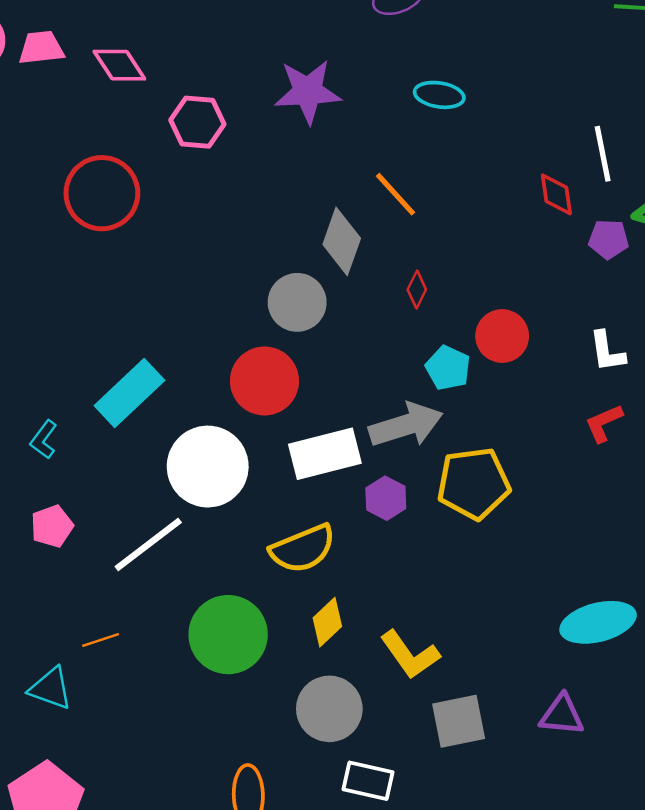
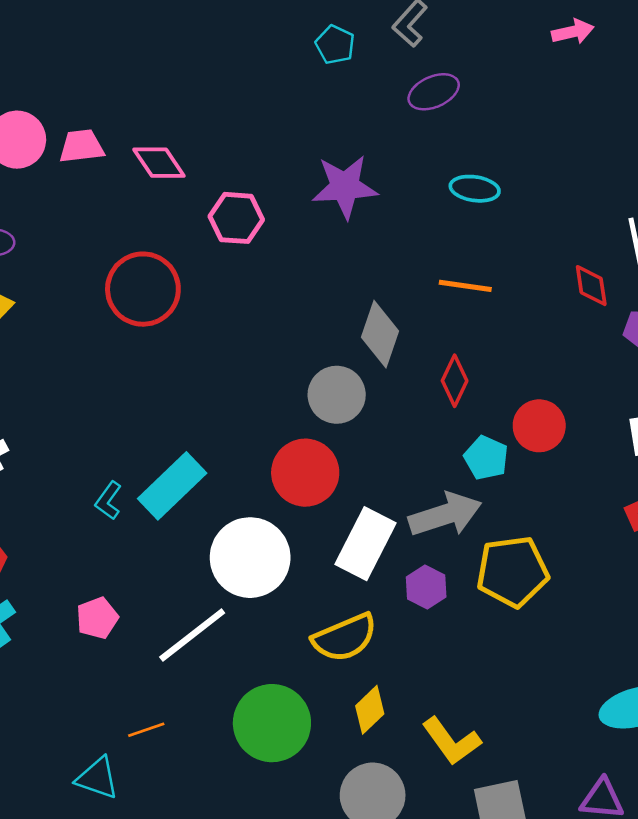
orange line: (396, 194) -> (465, 286), moved, turned -39
red diamond: (417, 289) -> (455, 381), size x1.4
cyan L-shape: (44, 440) -> (108, 501), moved
white rectangle: (325, 454) -> (366, 544), turned -48

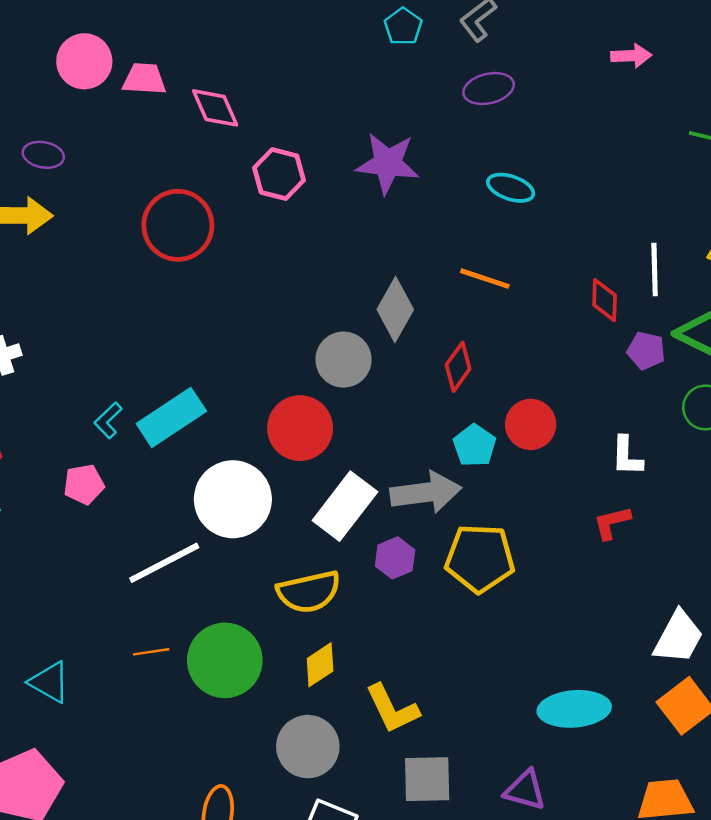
pink pentagon: (97, 618) -> (84, 484), moved
orange line: (146, 730) -> (151, 652), moved

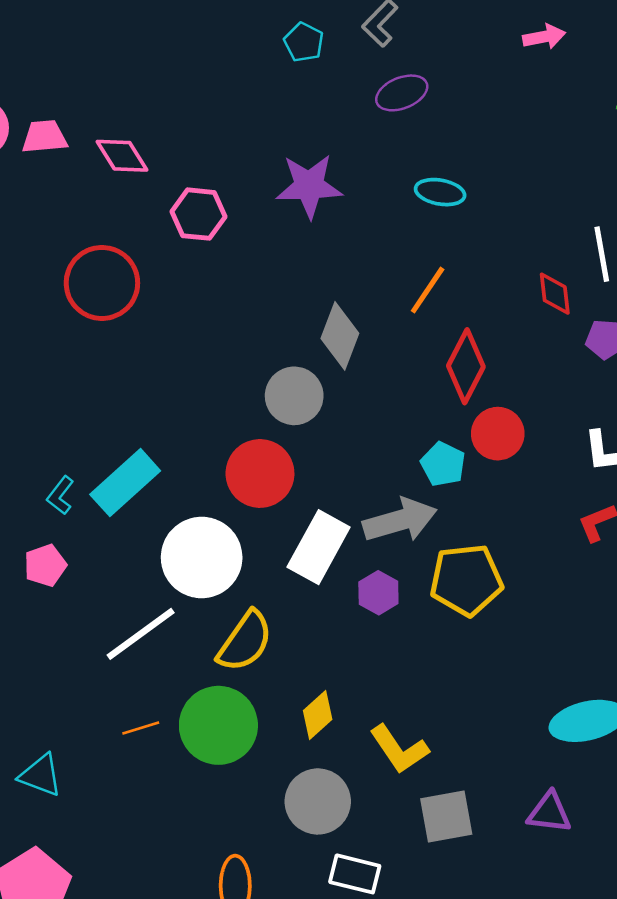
orange line: (485, 279) -> (428, 290), turned -66
red diamond: (458, 367) -> (466, 366), moved, size x1.4
yellow semicircle: (309, 592) -> (245, 641), moved, turned -34

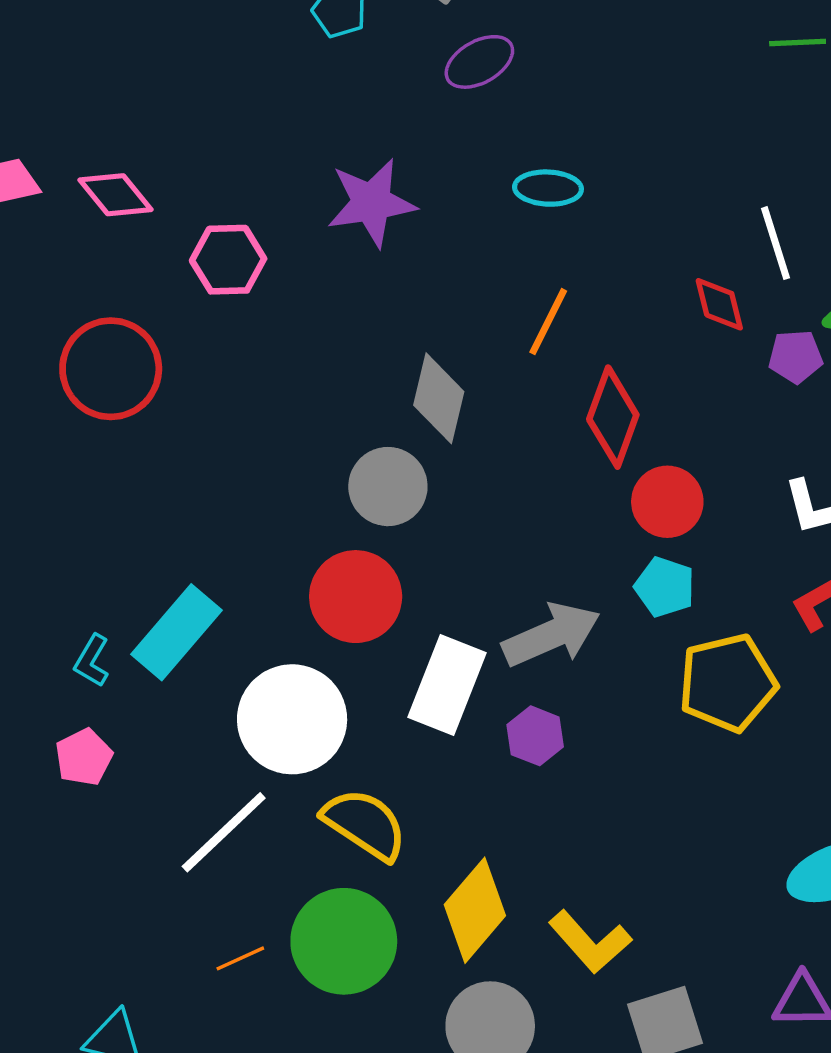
cyan pentagon: (443, 464) -> (665, 587), moved
yellow pentagon: (466, 580) -> (728, 683), moved
yellow semicircle: (245, 641) -> (365, 824), turned -84
yellow diamond: (318, 715) -> (475, 910), size x1.5

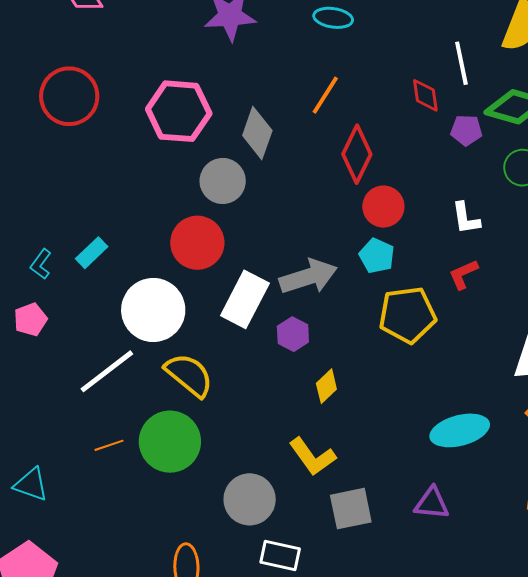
pink hexagon: (228, 260) -> (179, 111), moved, size x1.5
cyan rectangle: (177, 632) -> (92, 253), size x0.6
yellow diamond: (475, 910) -> (326, 386), moved, size x0.6

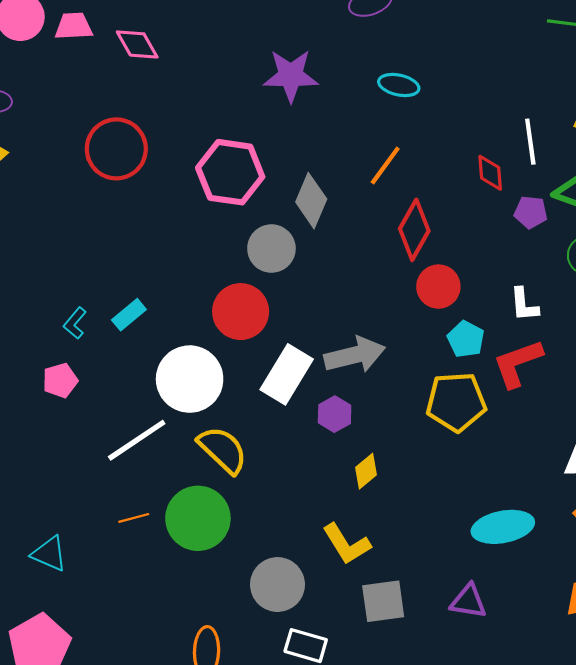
cyan pentagon: (377, 256) -> (466, 339), moved
red L-shape: (463, 274) -> (518, 363), size x1.6

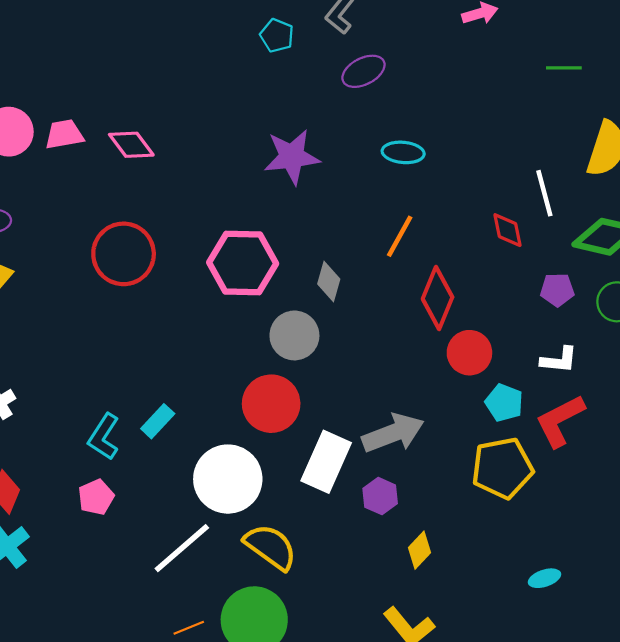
gray diamond: (311, 201) -> (329, 281), size x0.7
purple pentagon: (531, 212) -> (557, 290), moved
white L-shape: (524, 305) -> (559, 360), turned -72
cyan L-shape: (75, 323) -> (104, 437), size x1.4
cyan ellipse: (503, 527) -> (544, 578), moved, size x0.5

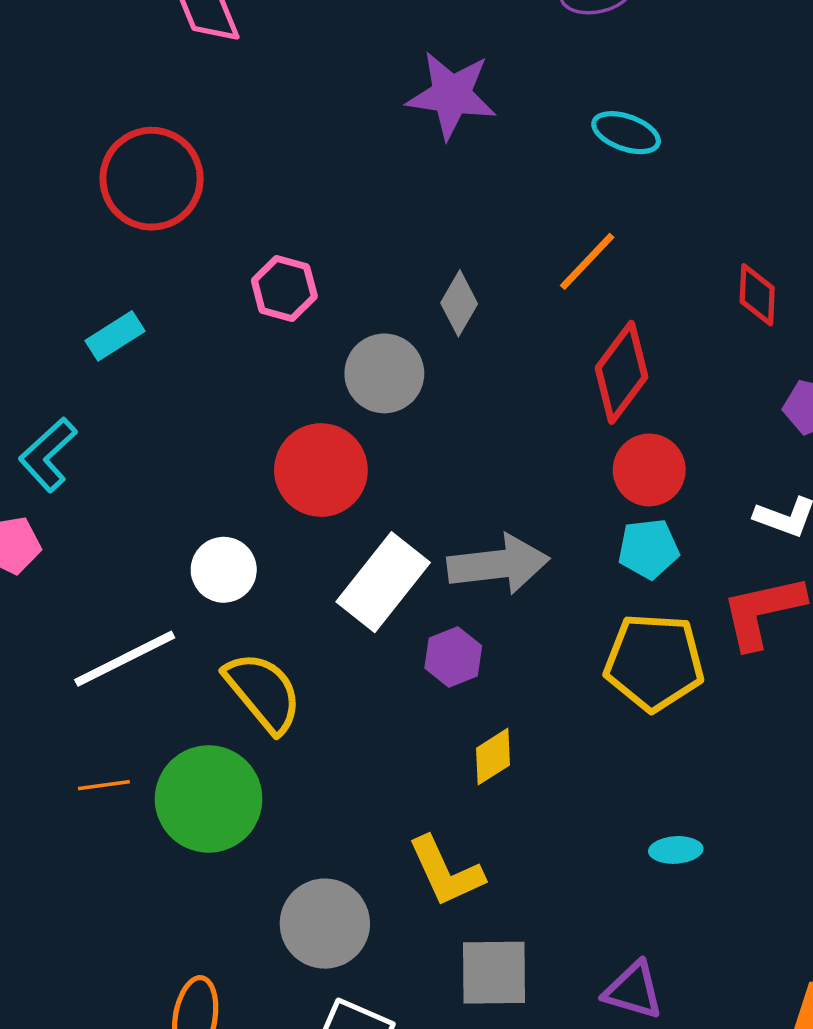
pink hexagon: (243, 263) -> (284, 288), moved, size x0.6
cyan pentagon: (504, 403) -> (648, 549), moved, turned 30
cyan rectangle: (158, 421) -> (115, 336), moved
white circle: (228, 479) -> (224, 570), size x0.6

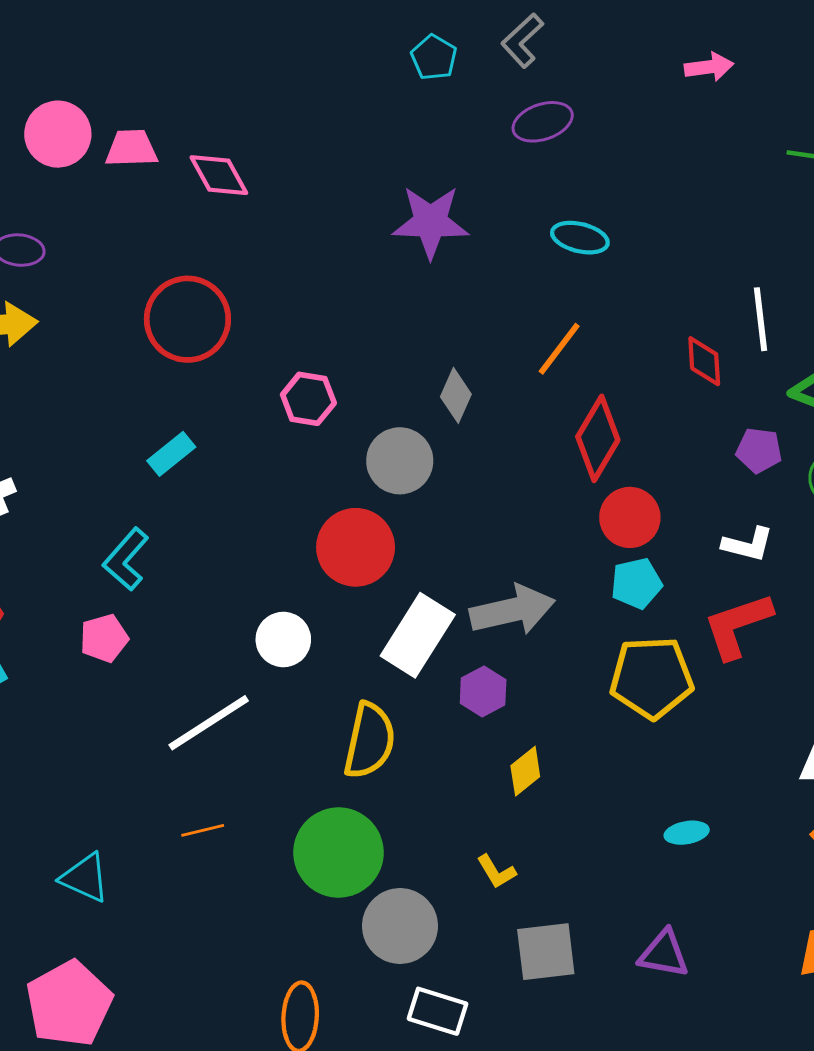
yellow semicircle: (263, 692) -> (370, 741), moved, turned 58
green circle: (209, 799) -> (338, 853), moved
yellow L-shape: (446, 872) -> (496, 872), size x0.6

